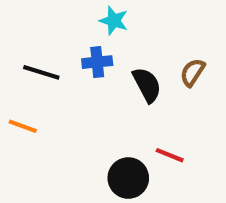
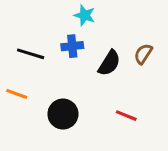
black semicircle: (147, 85) -> (109, 63), turned 60
black circle: (128, 178) -> (63, 114), moved

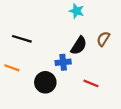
cyan star: (85, 15) -> (77, 11), moved
blue cross: (72, 46) -> (63, 62), moved

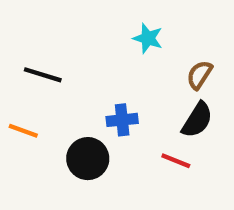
cyan star: (77, 11) -> (148, 38), moved
black semicircle: (79, 46) -> (197, 120), moved

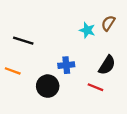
cyan star: (148, 38) -> (87, 30), moved
brown semicircle: (199, 75) -> (108, 23), moved

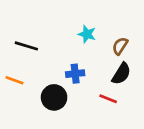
brown semicircle: (108, 23) -> (120, 46), moved
cyan star: (87, 30) -> (87, 34), moved

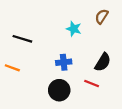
brown semicircle: (120, 46) -> (102, 16), moved
black circle: (54, 97) -> (59, 90), moved

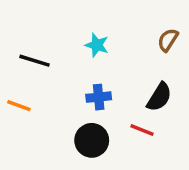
brown semicircle: (102, 16) -> (168, 40), moved
cyan star: (74, 29) -> (97, 45), moved

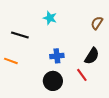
cyan star: (97, 45) -> (50, 18), moved
red line: (142, 130) -> (82, 75), turned 32

